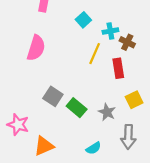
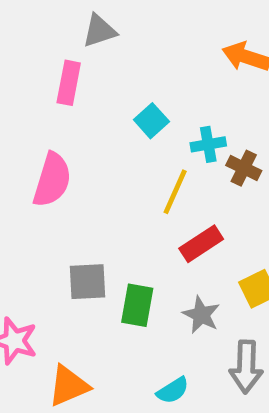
red rectangle: (118, 68) -> (201, 244), moved, turned 66
gray square: (53, 96) -> (88, 282), turned -36
green rectangle: (77, 108) -> (137, 305), turned 60

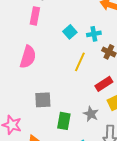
cyan cross: (208, 144) -> (94, 34), moved
red rectangle: (201, 244) -> (104, 84), moved
green rectangle: (137, 305) -> (64, 121), moved

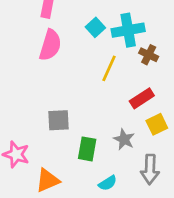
cyan cross: (94, 34) -> (128, 30), size x1.6
pink semicircle: (28, 57) -> (50, 45), moved

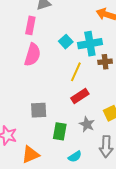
brown cross: (149, 55) -> (105, 62), turned -32
red rectangle: (142, 98) -> (80, 96), moved

